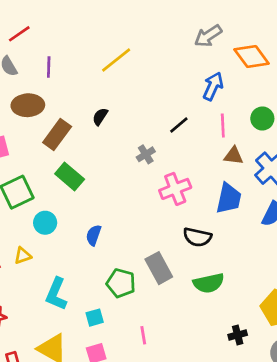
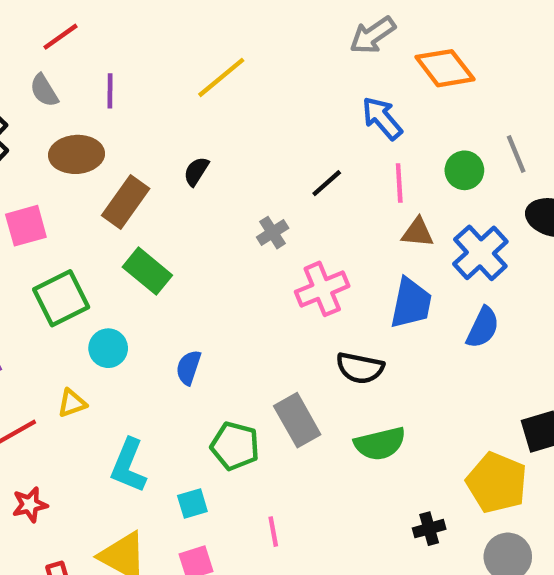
blue arrow: (213, 86) -> (382, 118), turned -64

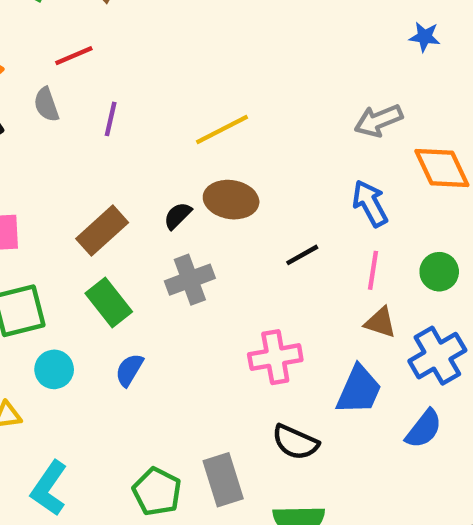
brown ellipse: (77, 154) -> (231, 200), moved
gray cross: (273, 233) -> (190, 280), moved, size x1.5
blue semicircle: (188, 367) -> (129, 370), moved

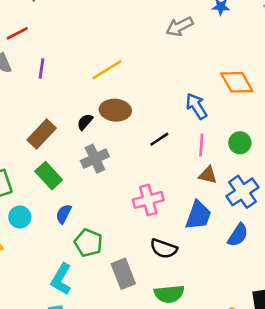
gray arrow: (378, 121) -> (179, 27), moved
cyan L-shape: (49, 488) -> (61, 279), moved
green pentagon: (157, 492) -> (88, 243), moved

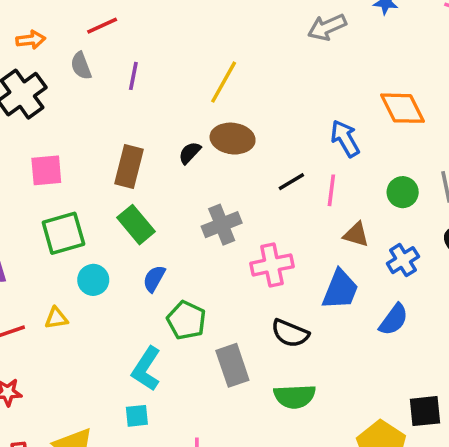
yellow line: (107, 70) -> (224, 82), turned -32
brown rectangle: (42, 134) -> (129, 167), turned -32
pink line: (201, 145) -> (331, 190), moved
gray cross: (95, 159) -> (222, 225), moved
blue cross: (242, 192) -> (403, 260), size x0.7

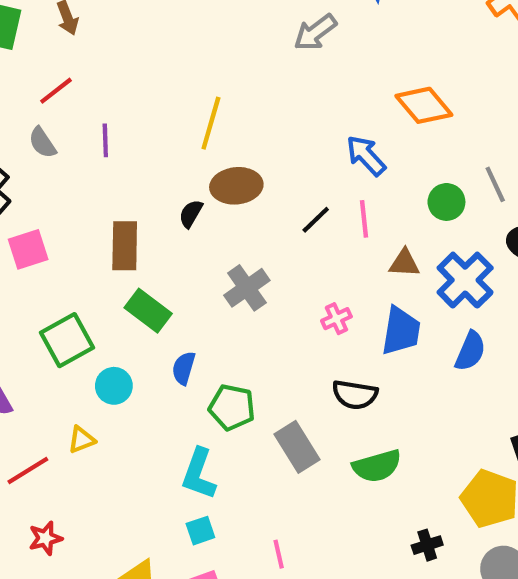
pink square: (46, 170) -> (28, 249), moved
blue cross: (403, 260) -> (465, 280), size x1.5
pink cross: (272, 265) -> (336, 319), moved, size x0.6

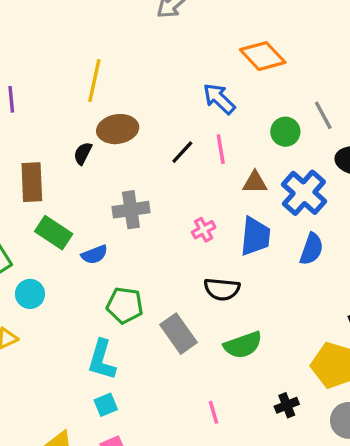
gray cross: (247, 288) -> (131, 210), turned 30
blue semicircle: (184, 368) -> (94, 255), moved, turned -124
pink line: (279, 554) -> (214, 412), moved

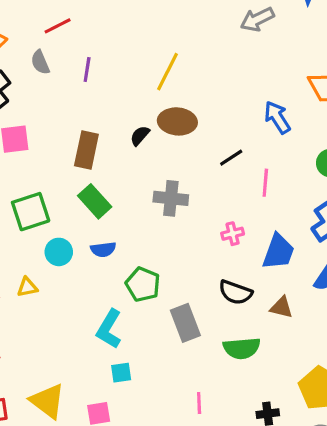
pink line: (221, 149) -> (265, 183), moved
brown triangle: (255, 182) -> (282, 307), moved
blue semicircle: (94, 255) -> (103, 249), moved
cyan square: (106, 405) -> (121, 373), moved

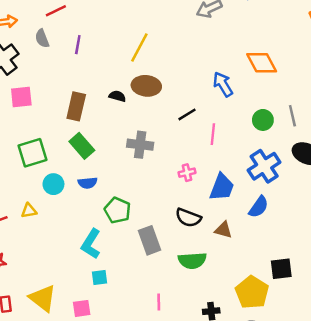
black semicircle: (140, 136) -> (117, 96), turned 63

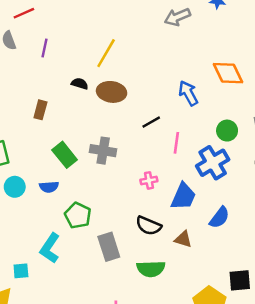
black semicircle: (117, 96) -> (80, 84), moved
brown rectangle: (76, 106) -> (40, 110), size x0.7
green rectangle: (82, 146) -> (65, 155), moved
blue cross: (264, 166) -> (213, 163), moved
cyan square: (99, 278) -> (21, 271), moved

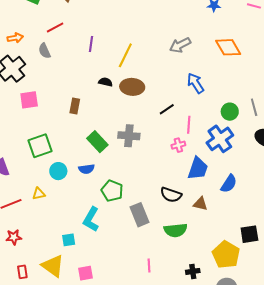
gray arrow: (177, 17) -> (180, 45), moved
purple line: (44, 48) -> (91, 44), moved
orange diamond: (228, 73) -> (228, 47), moved
pink cross: (149, 180) -> (178, 145), moved

